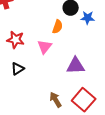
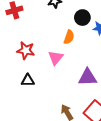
black triangle: (18, 69) -> (28, 80), turned 32

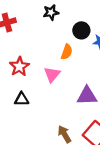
red star: (26, 50) -> (19, 67), turned 30

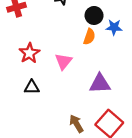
orange semicircle: (67, 52) -> (89, 37), moved

